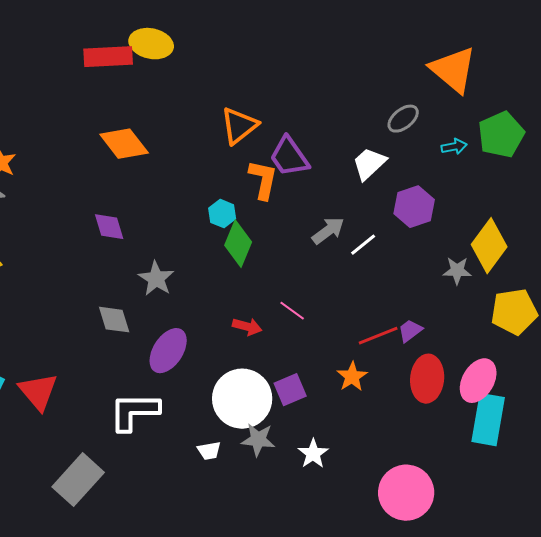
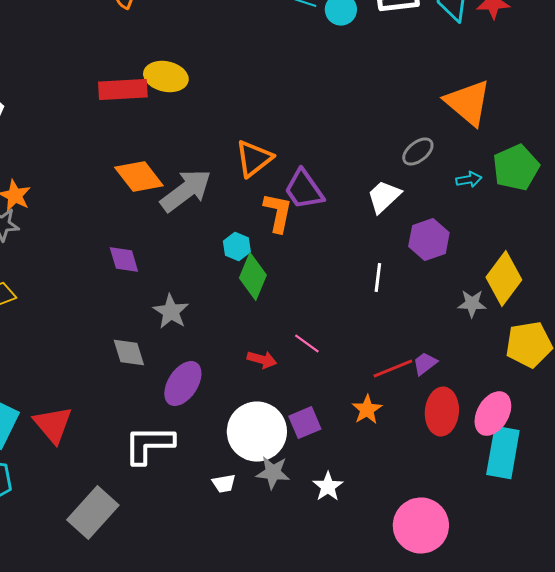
gray arrow: (328, 231) -> (186, 191), moved, size x1.6
white line: (363, 245) -> (378, 278), turned -44

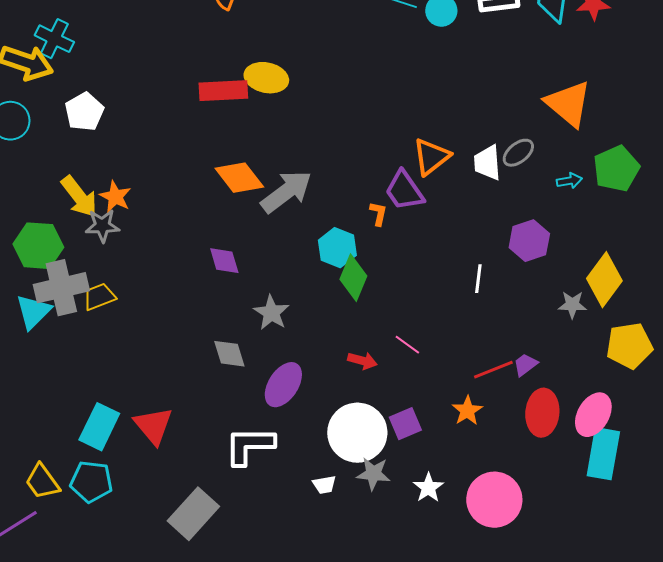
orange triangle: (254, 159) -> (431, 157), moved
white trapezoid: (384, 197) -> (487, 163), moved, turned -51
orange L-shape: (278, 213) -> (378, 214), size x0.6
cyan hexagon: (237, 247) -> (337, 248), size x1.4
pink circle: (421, 526) -> (494, 500), moved

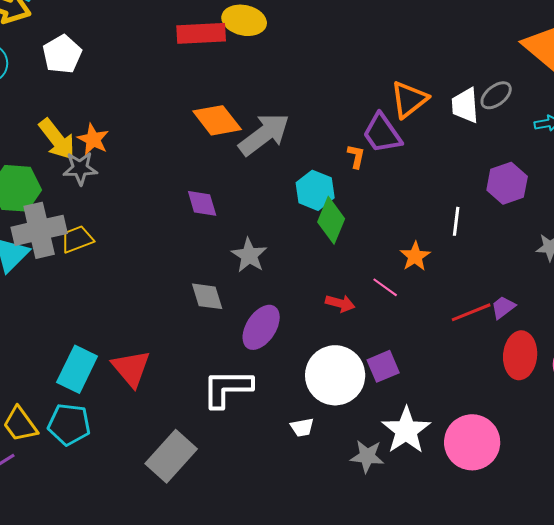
orange star: (467, 411) -> (415, 256), moved
gray star: (373, 474) -> (367, 456), moved
white star: (428, 488) -> (406, 430), size x1.6

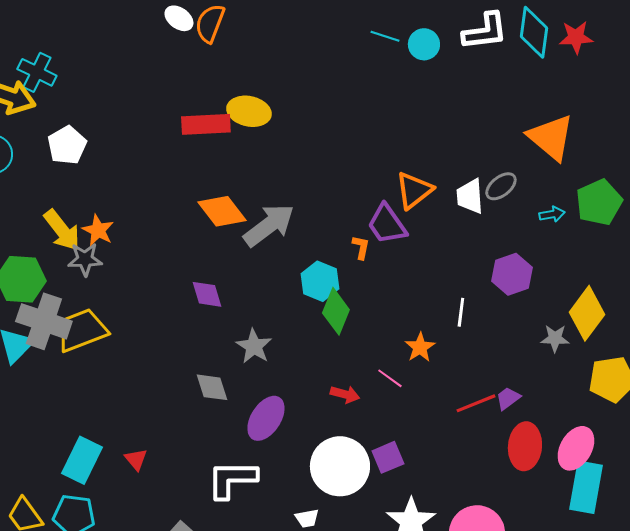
gray cross: (39, 230) -> (44, 321), turned 32
yellow trapezoid: (77, 239) -> (82, 330), size x1.6
red triangle: (131, 368) -> (136, 459), size x0.6

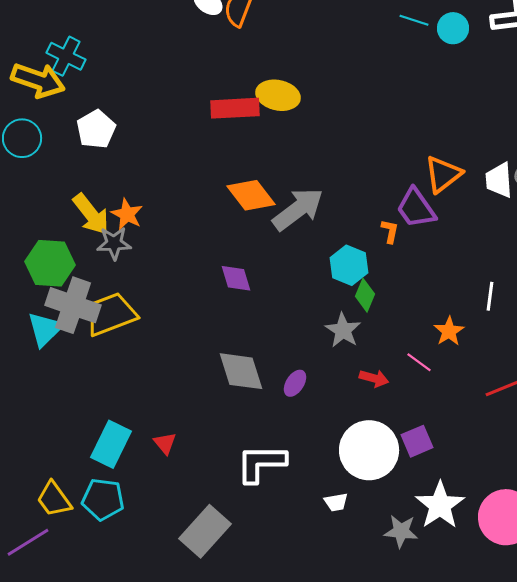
green diamond: (336, 311) -> (365, 295), size x0.7
gray star: (254, 346) -> (343, 330), moved
gray diamond: (212, 387) -> (241, 371), size x1.4
purple ellipse: (266, 418) -> (295, 383), moved, size x0.6

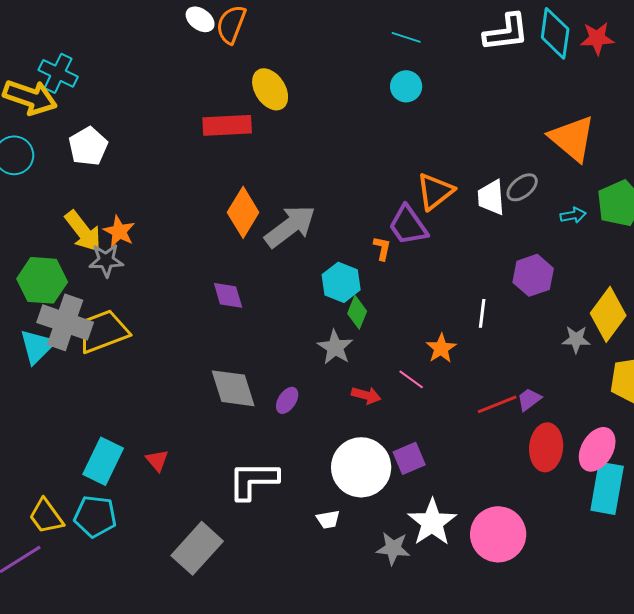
cyan circle: (453, 28) -> (406, 86), moved
yellow ellipse: (278, 95) -> (270, 89), moved, turned 45
orange diamond: (251, 195) -> (243, 212), turned 69

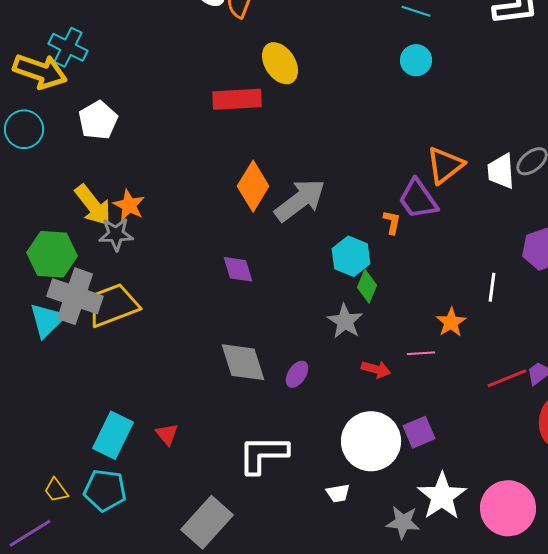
pink line: (411, 379) -> (421, 353), turned -40
yellow trapezoid: (46, 516) -> (56, 490), size x0.7

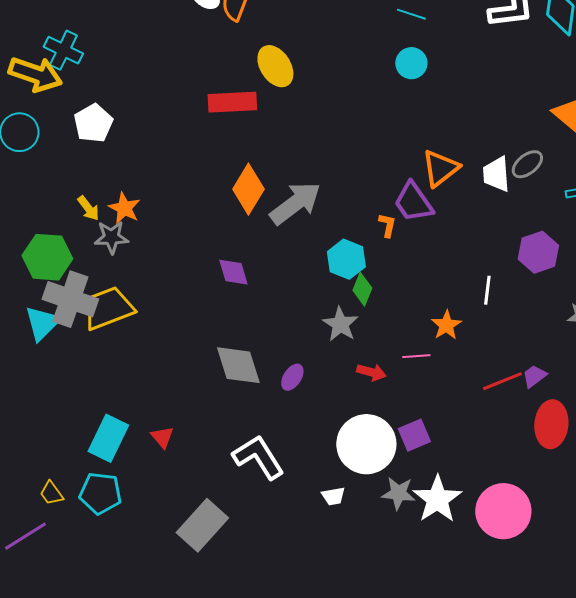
yellow arrow: (93, 205) -> (88, 208), size x0.6
white L-shape: (263, 454) -> (258, 457), turned 58
gray star: (403, 522) -> (398, 493), moved

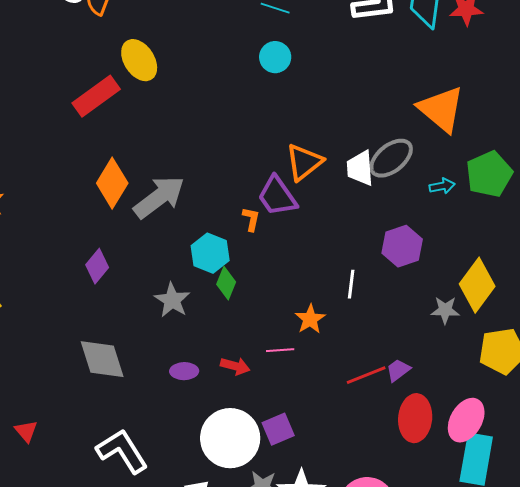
red rectangle: (232, 102) -> (96, 96), turned -33
gray ellipse: (527, 164) -> (391, 158), size x1.4
purple diamond: (233, 272) -> (97, 266), turned 56
gray star: (340, 324) -> (172, 300), moved
purple ellipse: (292, 377) -> (184, 371), moved, turned 56

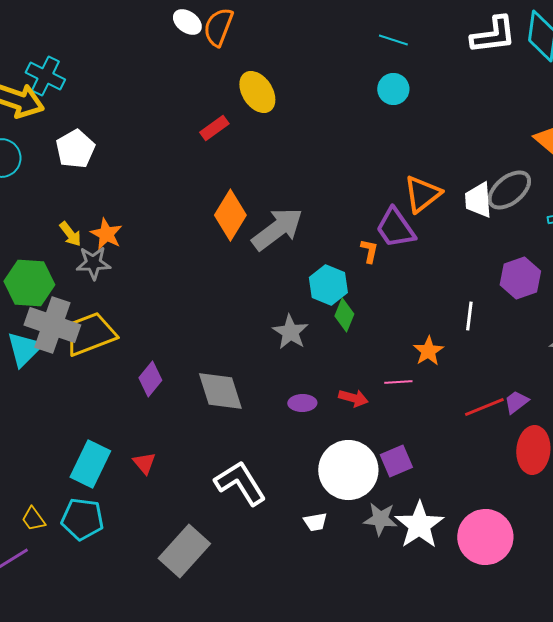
red rectangle: (96, 96) -> (214, 128), size x0.6
purple diamond: (97, 266) -> (150, 379), moved

